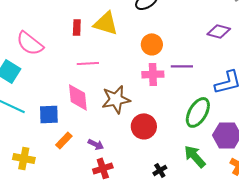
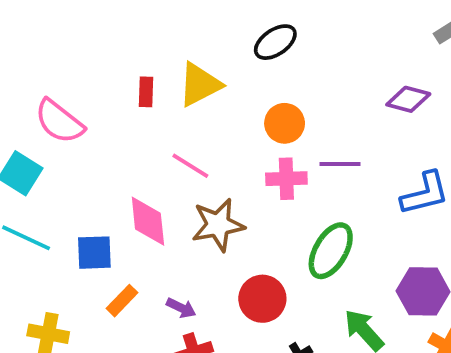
yellow triangle: (106, 23) -> (200, 85), turned -44
pink line: (88, 63) -> (190, 166), moved, turned 35
green ellipse: (198, 112) -> (331, 251), moved
red circle: (144, 126) -> (262, 299), moved

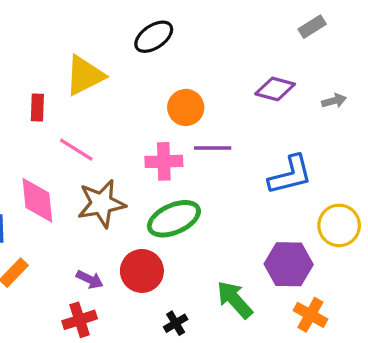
red rectangle: (146, 92) -> (37, 107), moved
orange circle: (285, 123) -> (186, 107), moved
green ellipse: (331, 251) -> (174, 219), moved, turned 36
purple arrow: (181, 308) -> (90, 279), moved

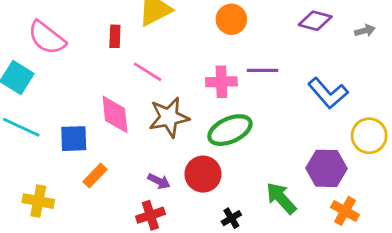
orange circle: (186, 107) -> (231, 19), moved
blue L-shape: (290, 175) -> (328, 93), turned 63

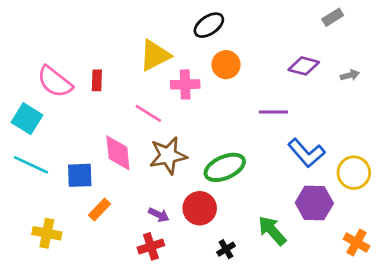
red rectangle: (115, 36) -> (97, 80), moved
purple line: (263, 70) -> (273, 112), moved
pink cross: (221, 82) -> (185, 84), moved
blue L-shape: (328, 93) -> (306, 153), moved
orange cross: (345, 211) -> (356, 242), moved

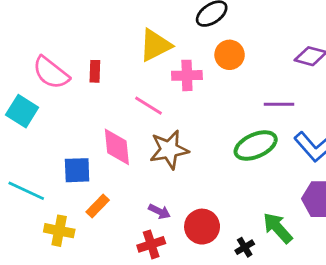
cyan line: (31, 165) -> (26, 191), moved
green ellipse: (225, 167) -> (256, 145), moved
red circle: (200, 208) -> (202, 227), moved
yellow cross: (47, 233) -> (59, 231), moved
black cross: (226, 249) -> (245, 247), moved

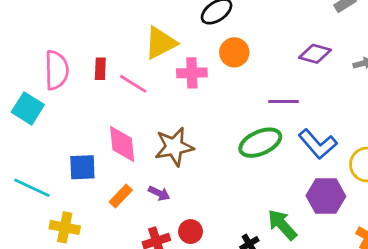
pink semicircle: (51, 73) -> (56, 70), turned -129
pink line: (148, 106) -> (133, 84), moved
orange rectangle: (98, 206) -> (121, 196), moved
purple arrow: (159, 211) -> (159, 193), moved
red circle: (202, 227) -> (191, 232), moved, size x0.7

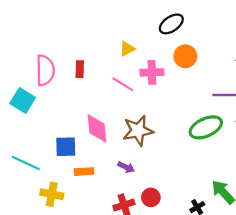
yellow triangle: (160, 43) -> (127, 49), size x0.6
pink line: (133, 84) -> (123, 84), moved
orange rectangle: (121, 196) -> (84, 172), moved, turned 42

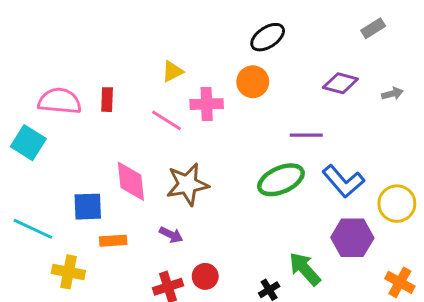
black ellipse: (171, 24) -> (268, 37), moved
pink semicircle: (45, 70) -> (60, 101), turned -84

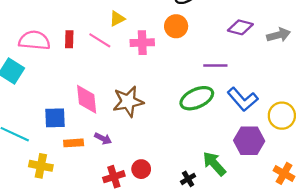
gray arrow: (392, 94) -> (279, 35), size x1.5
pink line: (167, 120) -> (100, 40), moved
purple arrow: (171, 235) -> (103, 139), moved

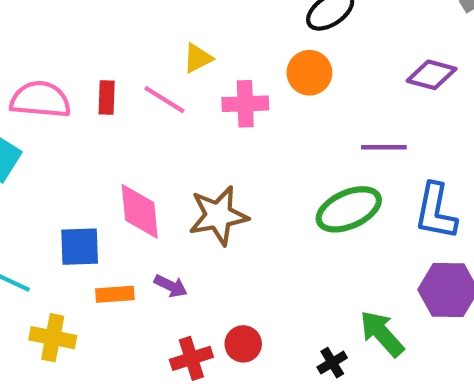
blue L-shape: (243, 99) -> (436, 211), turned 52

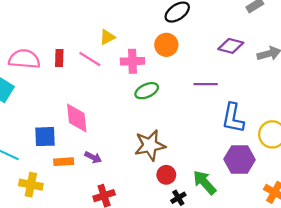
green ellipse: (349, 209) -> (147, 91), moved, size x0.7
brown star: (218, 216) -> (150, 145), moved
red circle: (243, 344) -> (166, 175), moved

